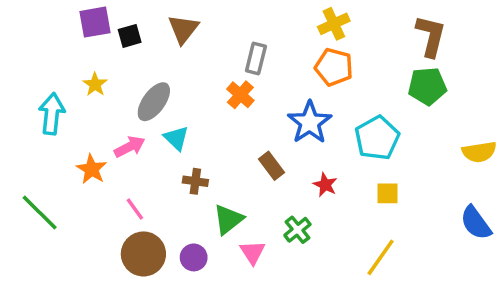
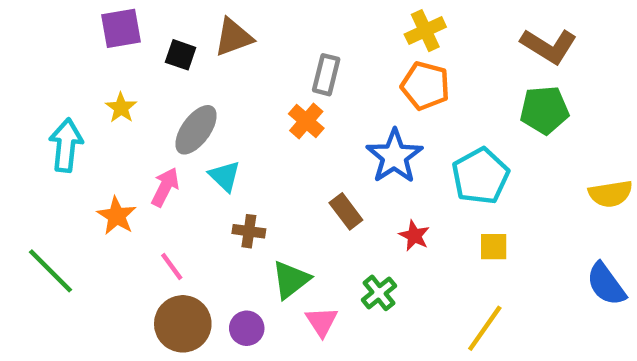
brown triangle: (183, 29) -> (233, 37), turned 32
black square: (130, 36) -> (181, 55), moved, turned 35
brown L-shape: (431, 36) -> (549, 46), turned 108
pink arrow: (130, 147) -> (165, 187), turned -36

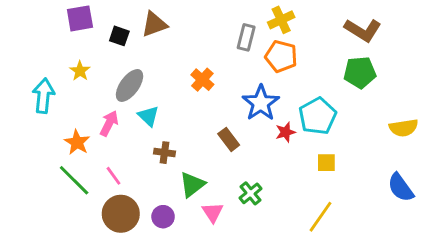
gray rectangle: (326, 75) -> (246, 37), moved
red star: (414, 236) -> (285, 132), moved, turned 30
green line: (50, 271) -> (74, 180), moved

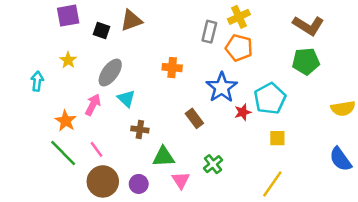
orange cross: (202, 80) -> (172, 68), turned -36
cyan arrow: (43, 96) -> (37, 81), size x0.7
green triangle: (192, 185) -> (163, 157), turned 35

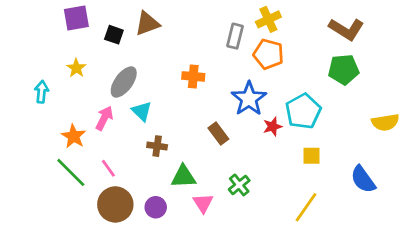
blue semicircle: (341, 159) -> (363, 179), moved

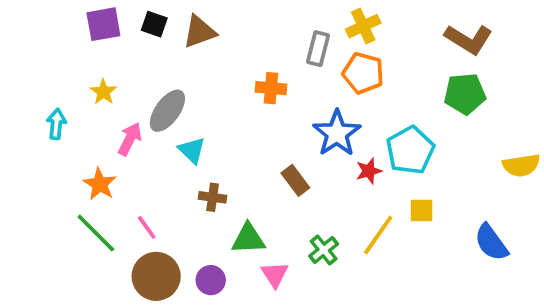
black square: (114, 35) -> (154, 24), moved
orange cross: (193, 76) -> (271, 88), moved
pink arrow: (104, 118) -> (130, 139), moved
yellow line: (306, 207) -> (378, 235), moved

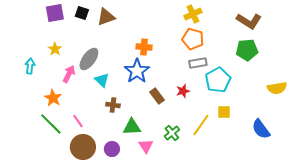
gray rectangle: (318, 49) -> (198, 63), moved, turned 66
blue star: (337, 133) -> (137, 71), moved
red star: (369, 171) -> (183, 91), moved

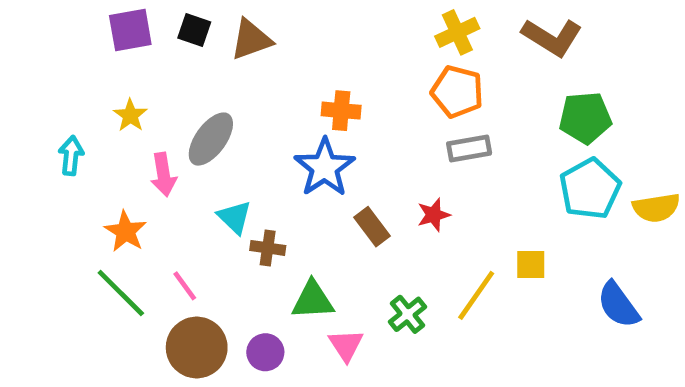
brown L-shape: (249, 21) -> (552, 37), moved
pink arrow: (69, 74) -> (163, 175), turned 144
cyan triangle: (102, 80) -> (235, 217), moved
cyan pentagon: (218, 80) -> (590, 189), moved

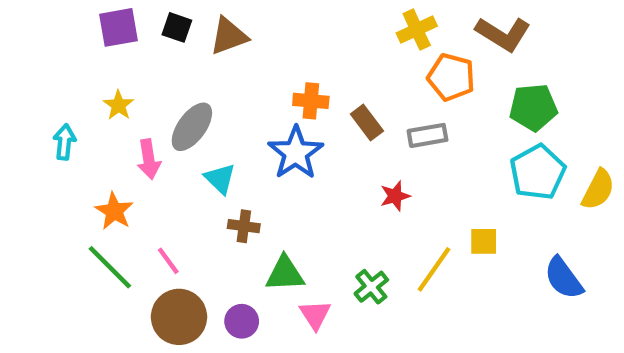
orange pentagon: (457, 92) -> (451, 77), moved
yellow semicircle: (656, 208) -> (598, 189), turned -54
cyan triangle: (235, 217) -> (220, 179), moved
brown rectangle: (372, 227) -> (367, 122), moved

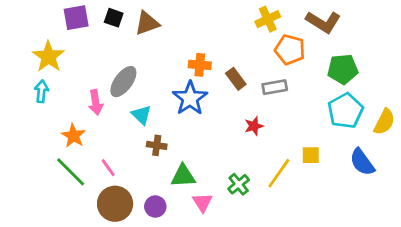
yellow star: (119, 105) -> (48, 57), moved, size x1.6
blue semicircle: (564, 278) -> (362, 162), moved

